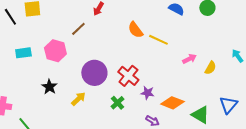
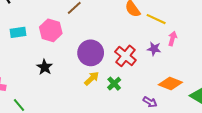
pink arrow: (189, 59) -> (172, 39), moved, turned -48
purple star: (147, 93) -> (154, 49), moved
yellow arrow: (78, 99) -> (92, 78), moved

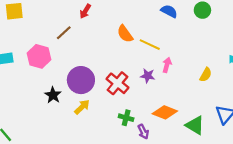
black star: (45, 67) -> (53, 95), moved
green cross: (114, 84) -> (126, 118), moved, turned -32
purple arrow: (150, 102) -> (143, 132), turned 32

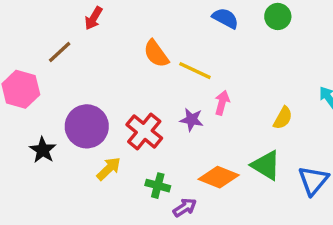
yellow arrow: (82, 107) -> (109, 169), moved
green triangle: (195, 125) -> (266, 165), moved
purple arrow: (143, 132) -> (185, 208), turned -96

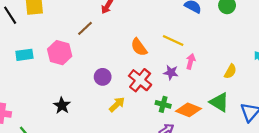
orange semicircle: (156, 54) -> (139, 47), moved
purple circle: (87, 126) -> (103, 77), size x0.6
black star: (43, 150) -> (62, 105), moved
green cross: (158, 186) -> (163, 104), moved

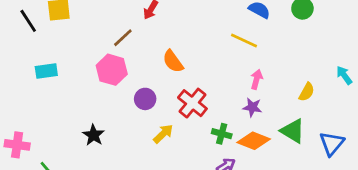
yellow line: (173, 41) -> (244, 40), moved
orange semicircle: (139, 47) -> (173, 61), moved
pink hexagon: (60, 53) -> (112, 70), moved
purple star: (171, 72) -> (252, 107), moved

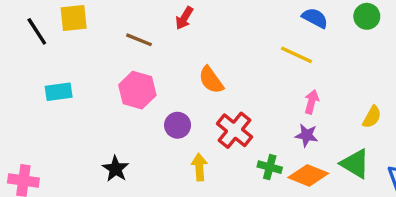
brown line: (123, 38) -> (139, 40), moved, turned 65
yellow arrow: (163, 134) -> (199, 167), turned -50

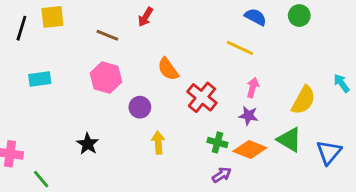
black line: (37, 31) -> (21, 28), turned 50
yellow semicircle: (372, 117) -> (303, 100), size x1.5
red cross: (234, 130) -> (202, 97), moved

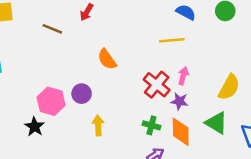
yellow line: (240, 48) -> (172, 40), turned -30
pink hexagon: (106, 78) -> (51, 101), moved
red cross: (202, 97) -> (157, 85), moved
orange diamond: (250, 149) -> (181, 132), turned 68

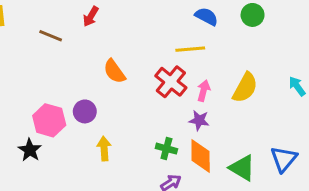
red cross: (157, 85) -> (171, 82), moved
yellow semicircle: (229, 87) -> (245, 88), moved
green triangle: (216, 123) -> (242, 168), moved

